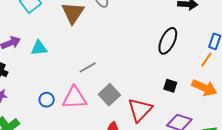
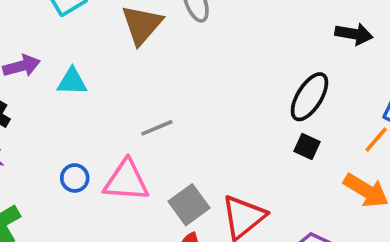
black square: (170, 86) -> (307, 146), moved
gray square: (109, 95) -> (189, 205), moved

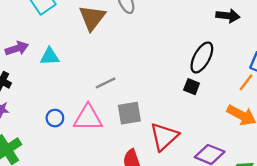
black square: (307, 146) -> (192, 87), moved
gray square: (189, 205) -> (129, 113), moved, turned 30

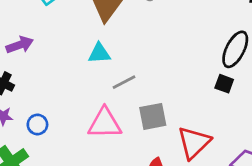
cyan triangle: (50, 56) -> (99, 53), moved
blue circle: (55, 118) -> (37, 124), moved

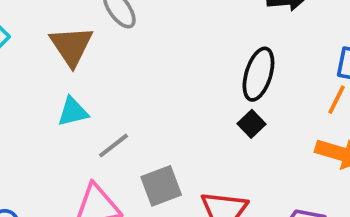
black square: (224, 84) -> (251, 124), turned 36

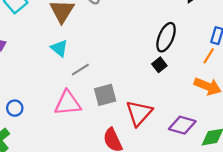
cyan triangle: (73, 112) -> (59, 48), turned 48

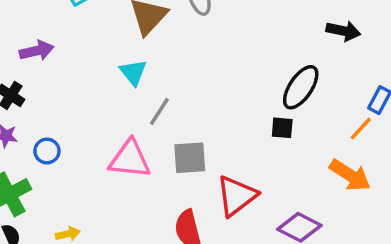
black square: (159, 65) -> (282, 128), turned 32
gray line: (80, 70) -> (159, 111), turned -36

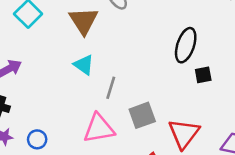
black ellipse: (301, 87) -> (186, 45), moved

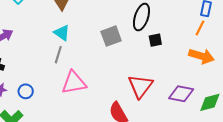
gray line: (111, 88) -> (58, 55), moved
gray square: (142, 115) -> (111, 36), moved

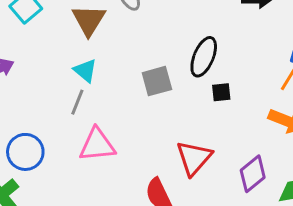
blue circle: (26, 91) -> (25, 152), size x1.6
purple diamond: (181, 94) -> (253, 174), turned -55

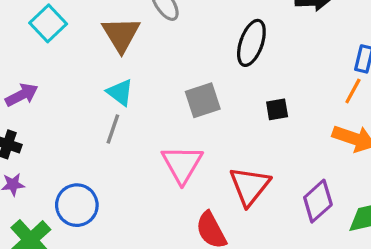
black ellipse: (204, 57) -> (251, 43), moved
pink triangle: (97, 145) -> (182, 164), moved, turned -51
blue circle: (25, 152) -> (77, 205), moved

